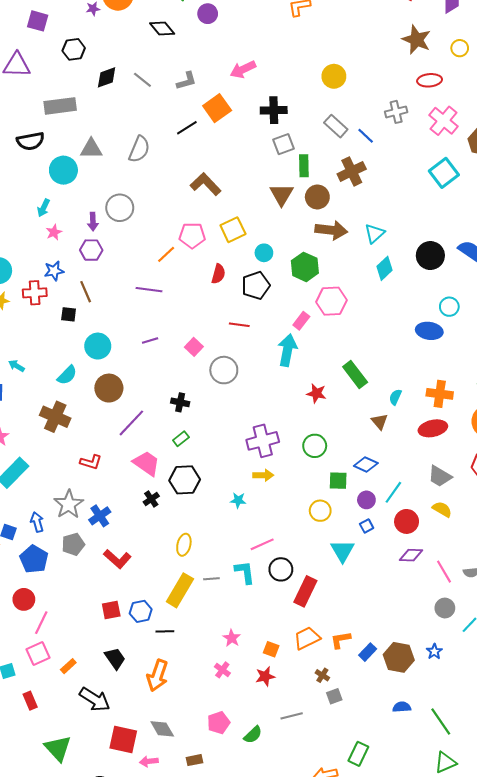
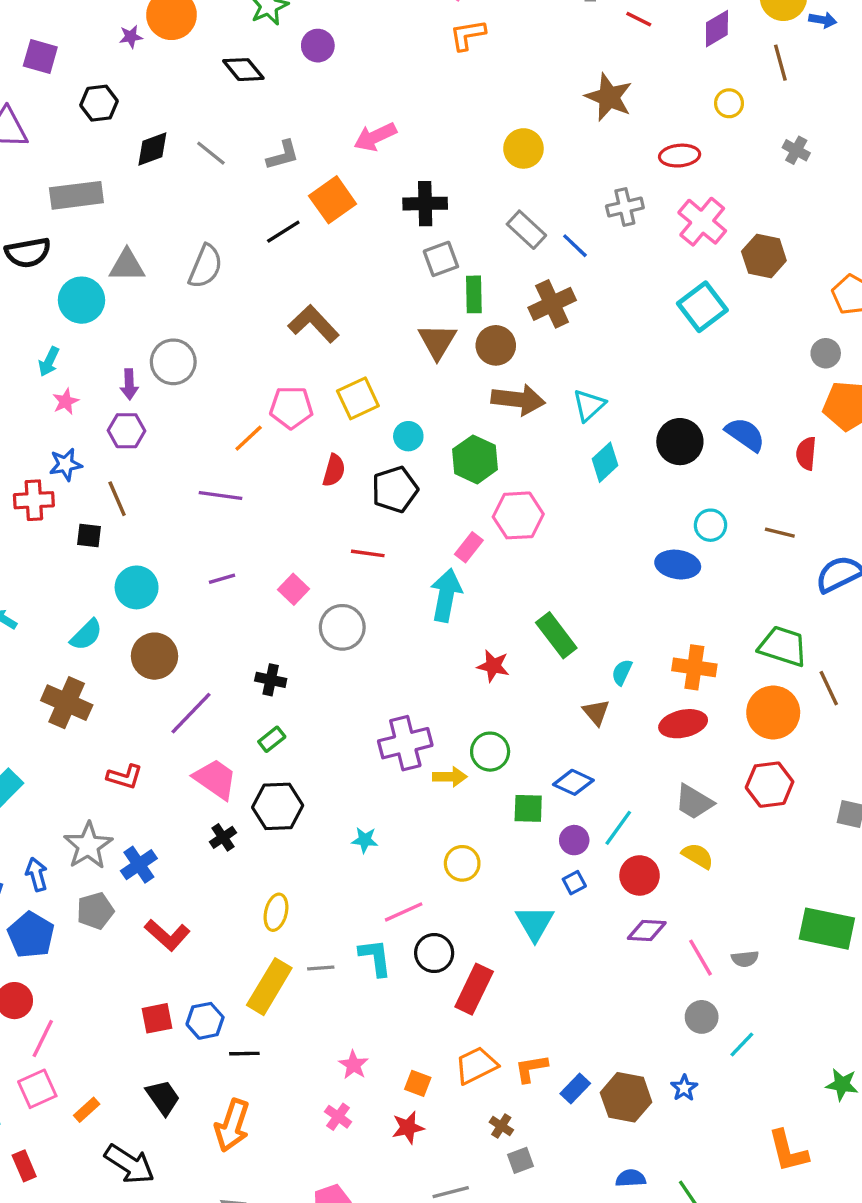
brown star: (417, 40) -> (609, 97), moved
yellow arrow: (263, 475) -> (450, 777), moved
yellow circle: (320, 511) -> (462, 863), moved

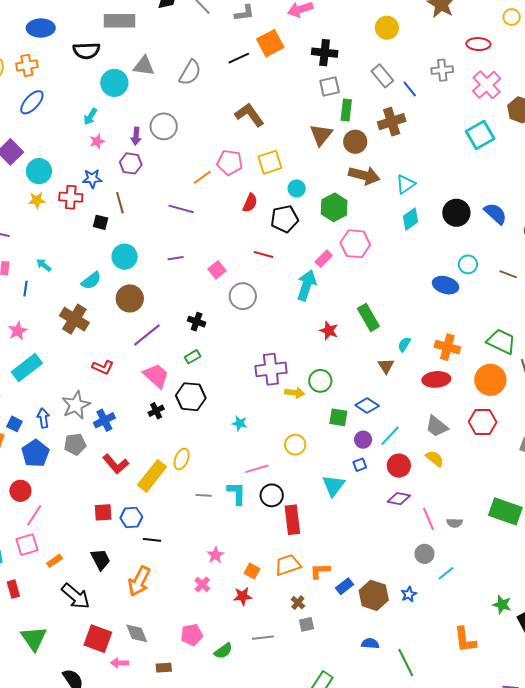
yellow rectangle: (269, 987) -> (152, 476), moved
red rectangle: (474, 989) -> (292, 520), turned -40

